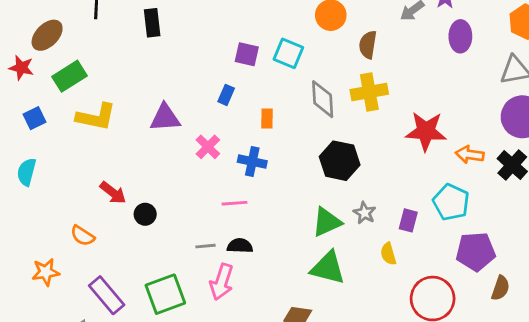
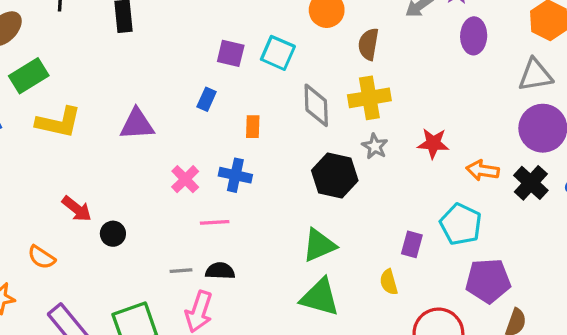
red star: (426, 131) -> (433, 143), size x0.7
pink cross: (208, 147) -> (185, 179), moved
gray star: (365, 213) -> (375, 146), moved

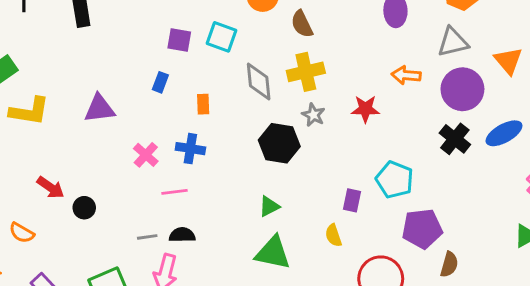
brown semicircle: (368, 44) -> (302, 24), turned -32
orange arrow: (483, 170) -> (406, 75), moved
green triangle: (319, 245) -> (269, 206), size x0.7

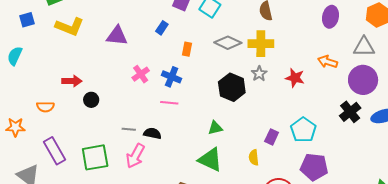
gray diamond: (259, 82) -> (228, 43), turned -72
red arrow: (51, 188) -> (72, 81), turned -48
pink line: (175, 192) -> (169, 103), moved
orange semicircle: (22, 233) -> (45, 107), turned -42

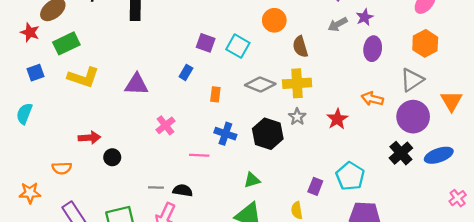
gray triangle: (364, 47) -> (412, 80), turned -30
blue cross: (172, 77) -> (225, 134), moved
red star: (295, 78) -> (337, 119), turned 30

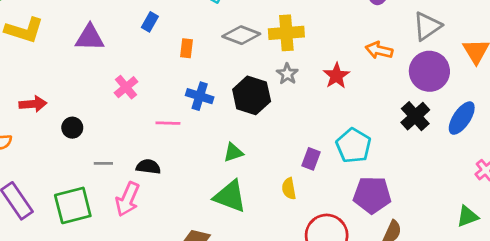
blue ellipse: (439, 155) -> (462, 118), turned -36
black circle: (112, 157) -> (72, 128), moved
gray line: (156, 187) -> (103, 163), moved

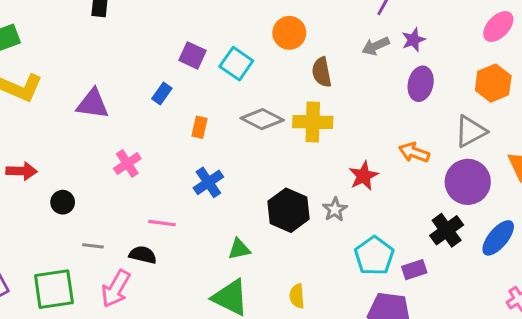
gray star: (287, 74) -> (335, 209), moved
black hexagon: (252, 95) -> (288, 210), moved
blue cross: (200, 96) -> (208, 182), turned 32
pink line: (168, 123) -> (162, 223), moved
purple rectangle: (311, 159) -> (414, 270), moved, turned 45

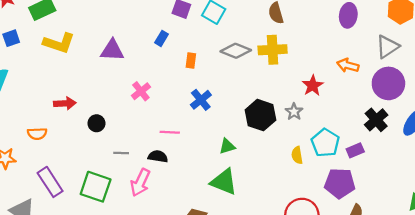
green square: (54, 289) -> (96, 187), turned 32
yellow semicircle: (297, 296) -> (297, 155), moved

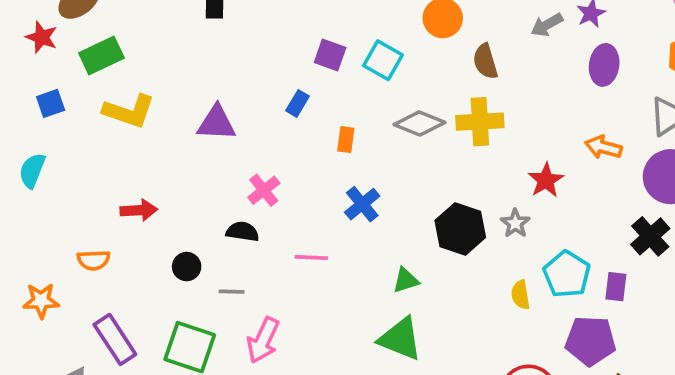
black circle: (96, 123) -> (187, 267), moved
purple rectangle: (355, 150) -> (616, 287), turned -60
black semicircle: (158, 156) -> (243, 232), moved

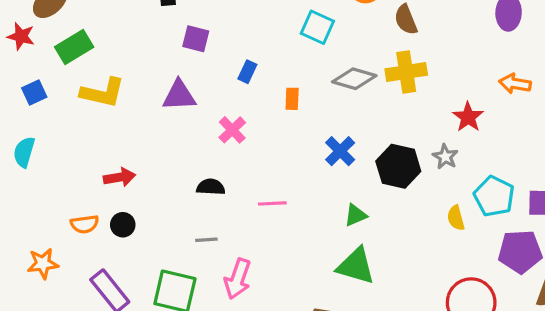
purple square: (330, 55) -> (196, 39), moved
pink cross: (264, 190) -> (232, 130), moved
blue cross: (362, 204) -> (340, 151), moved
black circle: (187, 267) -> (123, 225), moved

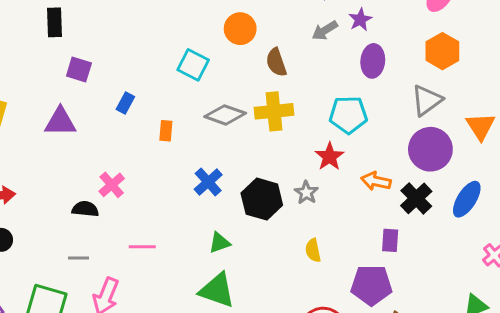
orange arrow: (515, 84) -> (376, 181), moved
pink cross: (232, 130) -> (112, 185), moved
cyan pentagon: (494, 196) -> (348, 115), moved, turned -30
pink line: (272, 203) -> (142, 247), moved

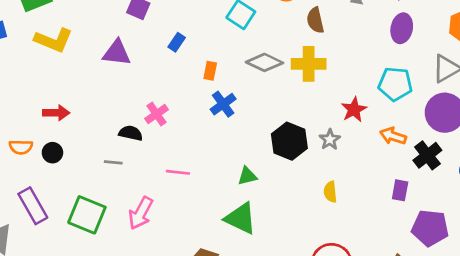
cyan pentagon: (348, 115) -> (395, 84), moved
blue cross: (208, 182) -> (223, 104), moved
gray line: (79, 258) -> (113, 162), moved
purple pentagon: (371, 285) -> (430, 228), moved

